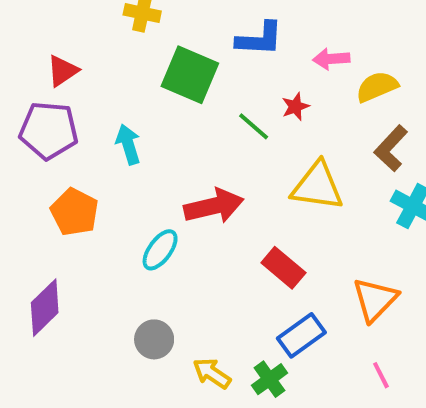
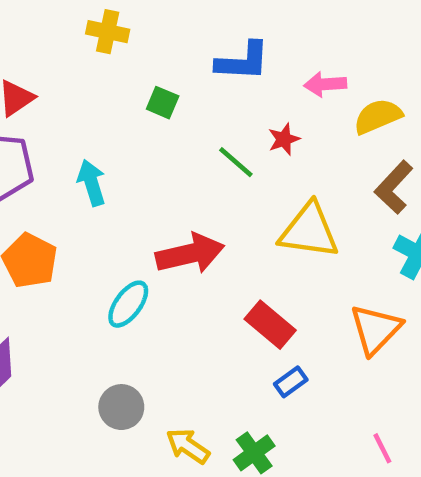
green square: (190, 75) -> (163, 103), size x0.5
orange triangle: (375, 300) -> (375, 329), moved
blue rectangle: (301, 335) -> (291, 382), moved, size x0.6

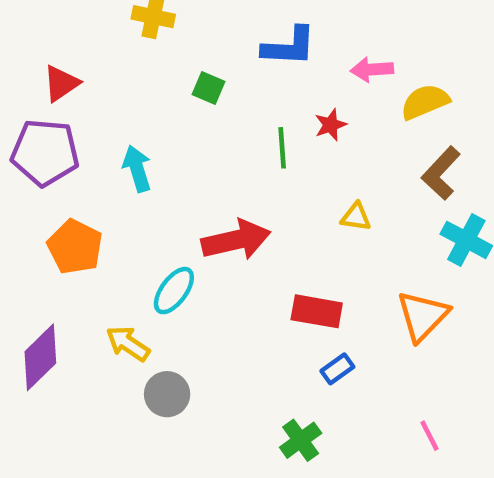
green line: (236, 162) -> (282, 148), turned 45
yellow triangle: (309, 231) -> (356, 217), size x0.5
red rectangle: (270, 325) -> (317, 311), turned -30
yellow arrow: (188, 446) -> (128, 344), moved

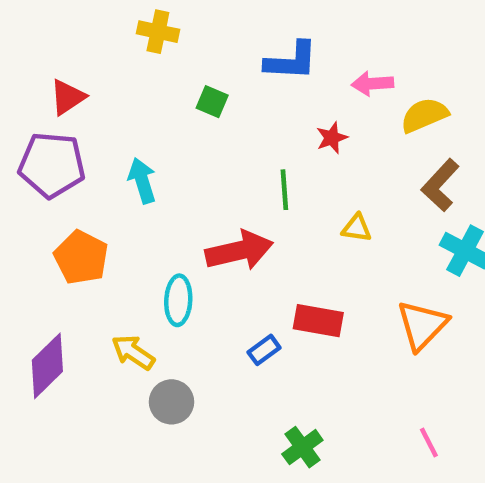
green line: (282, 148) -> (284, 190), moved
cyan ellipse: (174, 291) -> (178, 300), turned -33
blue rectangle: (337, 369) -> (264, 350), moved

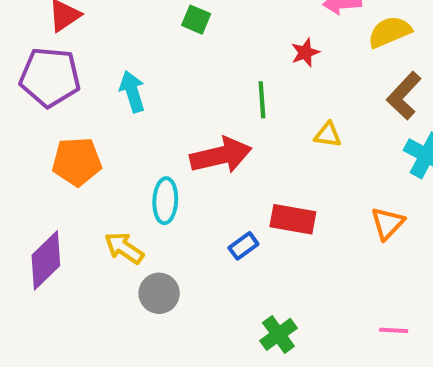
orange pentagon: (81, 257) -> (77, 162), turned -30
orange triangle: (422, 325) -> (388, 223), size x0.7
pink line: (429, 443) -> (394, 330), turned -60

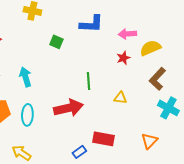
red star: (305, 52) -> (123, 58), moved
cyan ellipse: (165, 201) -> (27, 115), moved

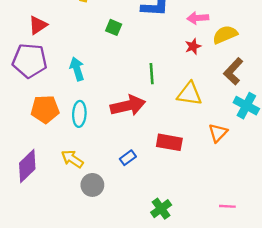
yellow triangle: (120, 98) -> (189, 94), size x1.6
orange triangle: (149, 141) -> (218, 133), moved
blue rectangle: (79, 152) -> (128, 158), moved

